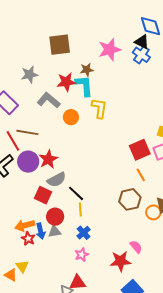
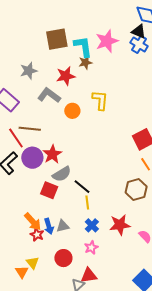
cyan L-shape: (84, 86) -> (83, 47), moved
red circle: (55, 217) -> (63, 258), moved
orange arrow: (25, 225) -> (33, 222), turned -114
red star: (120, 261) -> (120, 225), moved
orange triangle: (11, 275) -> (22, 272), turned 32

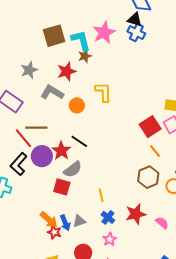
black line: (82, 187) -> (79, 141), moved

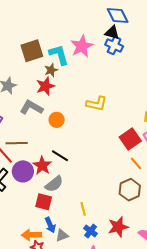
brown star: (85, 56) -> (51, 70), moved
yellow L-shape: (103, 92) -> (97, 104), moved, turned 105
orange arrow: (49, 220) -> (31, 235), turned 138
blue arrow: (65, 223) -> (50, 225), moved

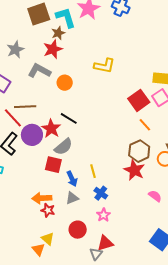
blue arrow: (50, 225) -> (72, 179), moved
red star: (118, 227) -> (134, 170), moved, turned -30

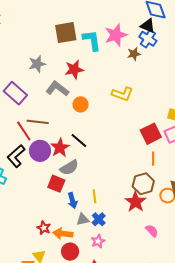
brown star: (58, 33) -> (134, 54), moved
orange line: (145, 125) -> (153, 159), turned 32
orange arrow: (42, 198) -> (63, 234), moved
gray triangle: (72, 198) -> (83, 219), moved

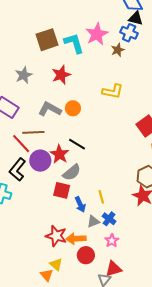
black triangle: (148, 26) -> (136, 18), moved
gray L-shape: (57, 89) -> (50, 109), moved
red star: (44, 228) -> (56, 236), size x1.5

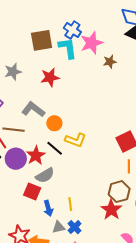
blue cross: (129, 33) -> (72, 30), moved
yellow L-shape: (113, 91) -> (76, 140), moved
orange circle: (73, 108) -> (54, 123), moved

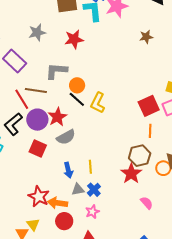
brown star: (110, 62) -> (146, 37), moved
gray L-shape: (33, 109) -> (56, 71), turned -35
yellow L-shape: (76, 140) -> (98, 103), turned 95
black line: (55, 148) -> (77, 99), moved
red square: (32, 191) -> (38, 149), moved

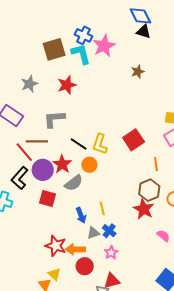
orange circle: (77, 85) -> (89, 165), moved
red square: (149, 106) -> (134, 140), moved

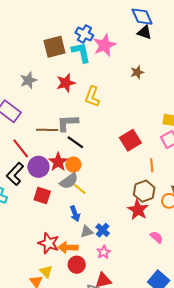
gray L-shape: (54, 119) -> (68, 123), moved
brown line: (37, 141) -> (47, 130), moved
yellow L-shape: (100, 144) -> (92, 97), moved
orange circle: (89, 165) -> (73, 165), moved
yellow line: (102, 208) -> (80, 189), moved, turned -40

